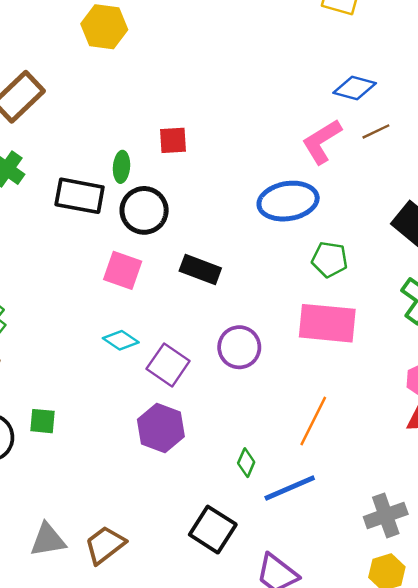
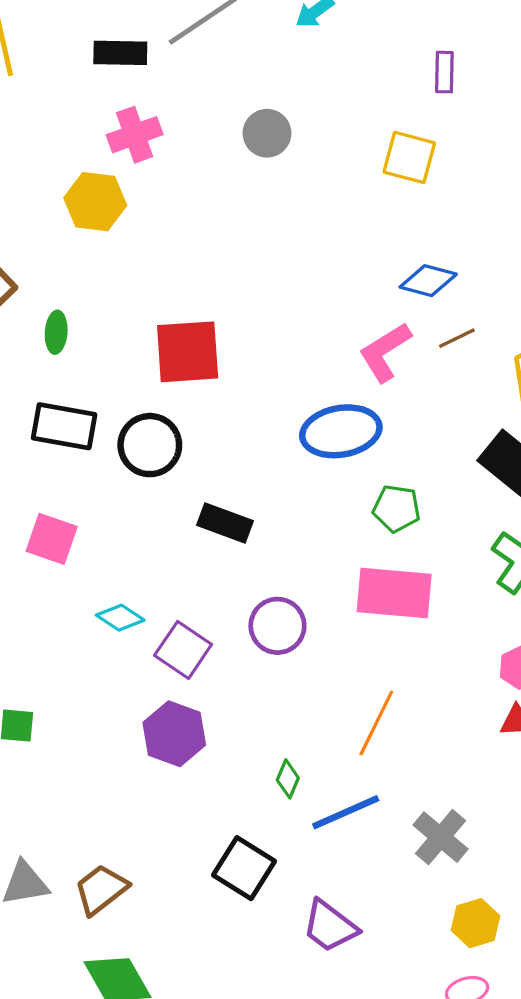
red square: (173, 140) -> (188, 352), size x1.8
green ellipse: (121, 167) -> (56, 332), moved
pink square: (123, 270) -> (52, 539), moved
gray cross: (386, 515) -> (440, 837), moved, turned -30

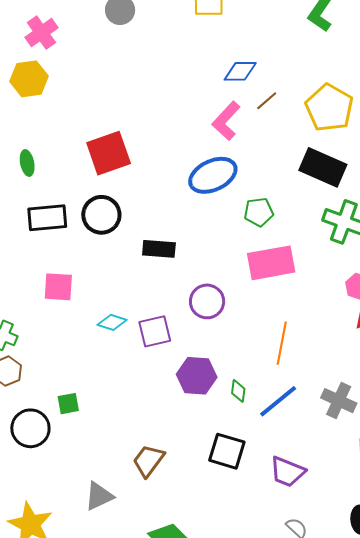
purple square: (183, 650) -> (155, 331), turned -32
purple hexagon: (174, 734) -> (197, 376), moved
brown trapezoid: (101, 889) -> (148, 461), moved

